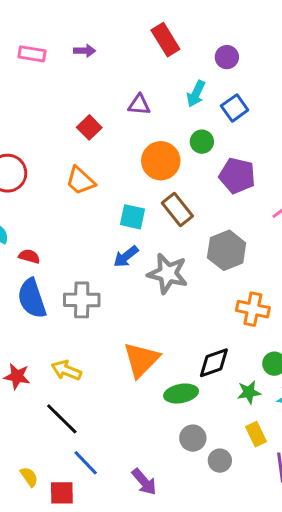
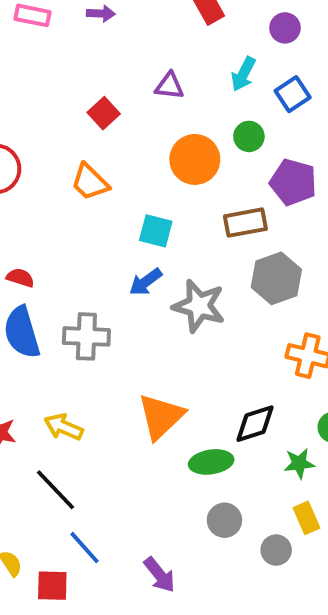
brown rectangle: (177, 210) -> (245, 223), moved, turned -64
gray circle: (220, 461) -> (276, 550), moved

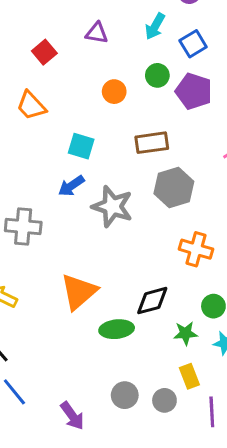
orange circle: (195, 159) -> (114, 92), size x0.6
purple pentagon: (293, 182) -> (194, 91), moved
gray circle: (224, 520) -> (125, 395), moved

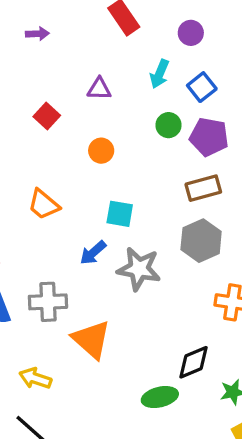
orange circle: (114, 92) -> (101, 151), moved
orange trapezoid: (31, 106) -> (44, 204), moved
brown rectangle: (152, 143) -> (203, 188), moved
cyan square: (81, 146) -> (120, 214), moved
orange triangle: (79, 292) -> (91, 339), moved, turned -30

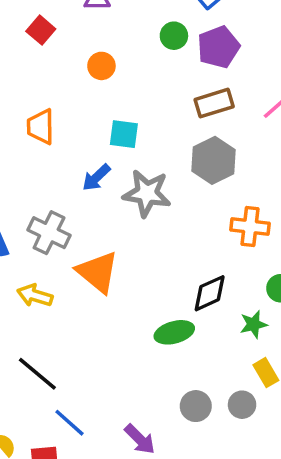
purple pentagon: (209, 137) -> (218, 47), turned -30
orange trapezoid: (44, 204) -> (41, 127), turned 52
gray cross: (48, 302) -> (49, 233), turned 30
yellow arrow: (35, 378) -> (35, 295), moved

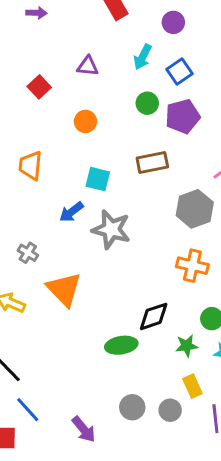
brown rectangle: (214, 103) -> (152, 163), moved
gray hexagon: (214, 160) -> (195, 209), moved
gray cross: (49, 233) -> (28, 253), size x0.6

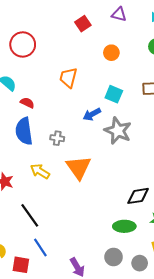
gray cross: (28, 253) -> (57, 138), turned -32
green ellipse: (121, 345) -> (124, 226), moved

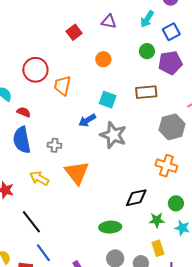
red circle: (23, 44) -> (35, 70), moved
green ellipse: (124, 226) -> (110, 227), moved

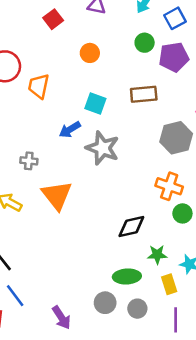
green circle: (176, 203) -> (182, 213), moved
green ellipse: (110, 227) -> (127, 276), moved
yellow rectangle: (158, 248) -> (169, 284), moved

